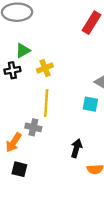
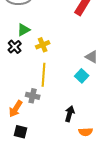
black cross: (12, 70) -> (15, 47), turned -32
cyan square: (90, 104) -> (82, 76), turned 32

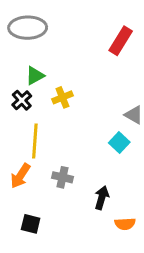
yellow line: (44, 75) -> (35, 141), moved
gray cross: (33, 96) -> (62, 177), moved
orange arrow: (16, 109) -> (20, 176), moved

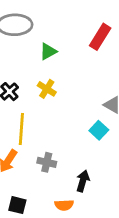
green triangle: (35, 76) -> (48, 52), moved
yellow cross: (62, 97) -> (47, 89), turned -36
orange semicircle: (125, 224) -> (64, 205), moved

